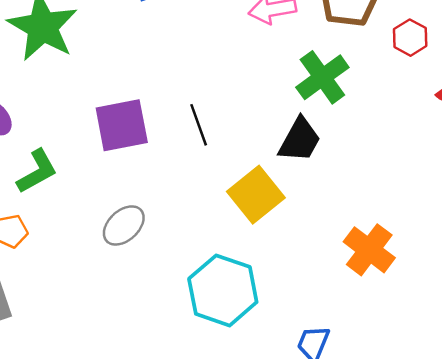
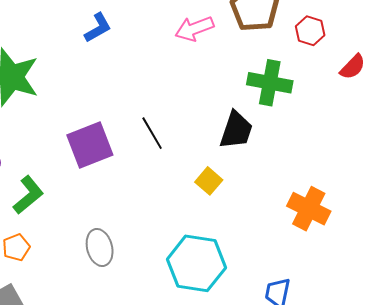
green cross: (322, 77) -> (270, 83), moved, turned -33
yellow square: (256, 195) -> (209, 181), size x0.6
gray ellipse: (124, 225) -> (100, 247), moved, turned -51

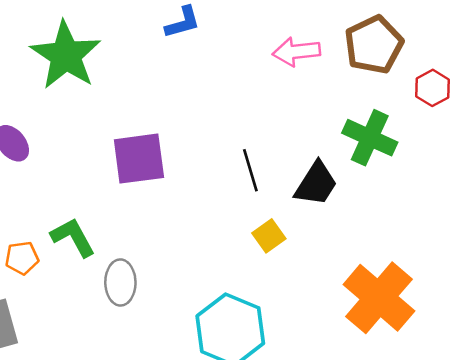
black line: (152, 133) -> (250, 170), moved
green L-shape: (28, 195) -> (73, 237), moved, turned -93
orange cross: (309, 209) -> (379, 298), size x1.4

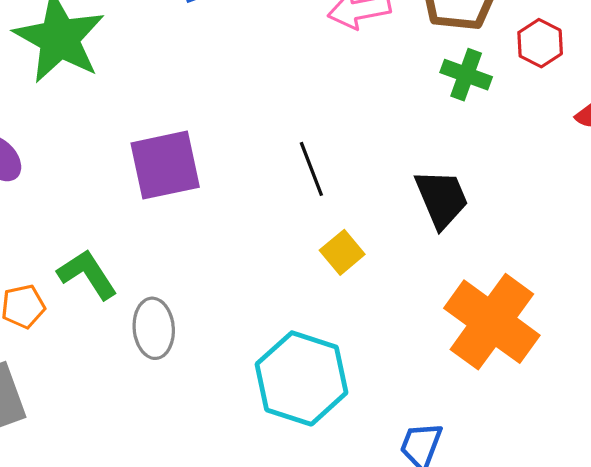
green cross: (370, 138) -> (466, 75), moved, size x0.7
black trapezoid: (316, 184) -> (442, 199), moved, turned -51

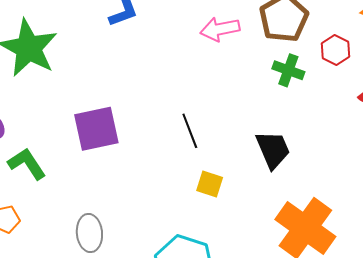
yellow square: (342, 252) -> (210, 184), turned -32
green L-shape: (87, 274) -> (27, 164), moved

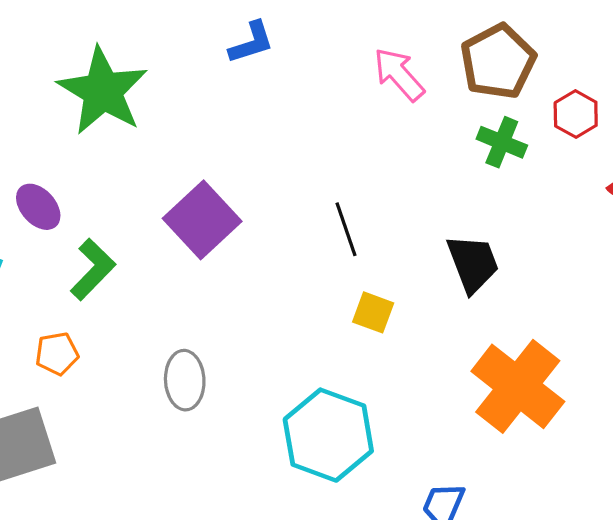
pink arrow: (220, 29) -> (399, 74), turned 57
purple square: (96, 129) -> (202, 220), turned -33
green L-shape: (27, 164) -> (93, 269), turned 75

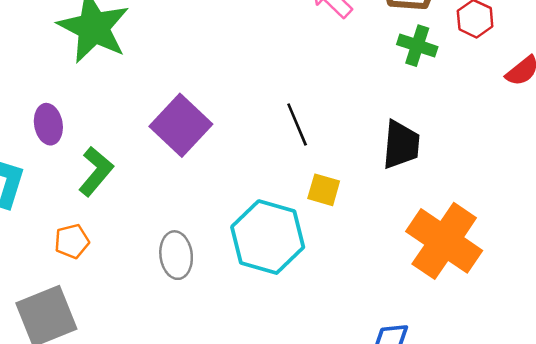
purple ellipse: (38, 207) -> (48, 124), turned 36
black trapezoid: (473, 263) -> (401, 145), turned 30
cyan hexagon: (328, 435) -> (268, 237), moved

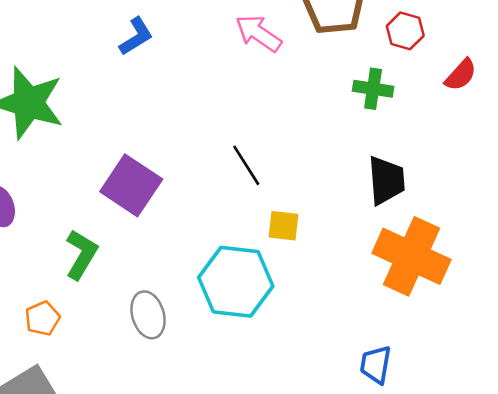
green cross: (417, 46) -> (373, 89), moved
black trapezoid: (401, 145) -> (386, 180), moved
green L-shape: (96, 171) -> (81, 254), moved

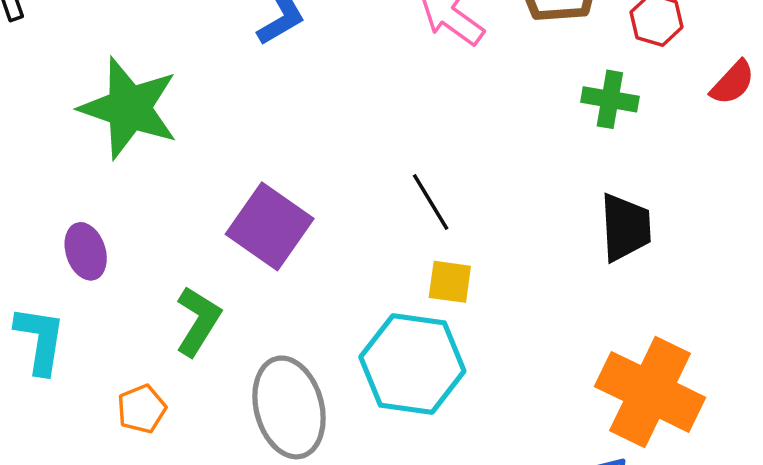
yellow square: (283, 226) -> (450, 282), moved
orange cross: (411, 256) -> (650, 392), moved
gray ellipse: (148, 315) -> (289, 407), size x1.5

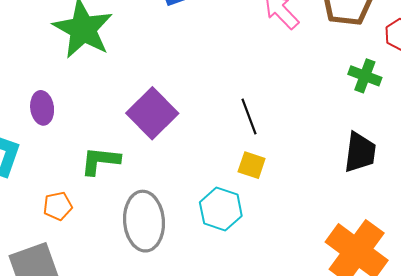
green L-shape: (198, 321) -> (100, 161), turned -126
cyan hexagon: (412, 364) -> (221, 209), size x0.7

